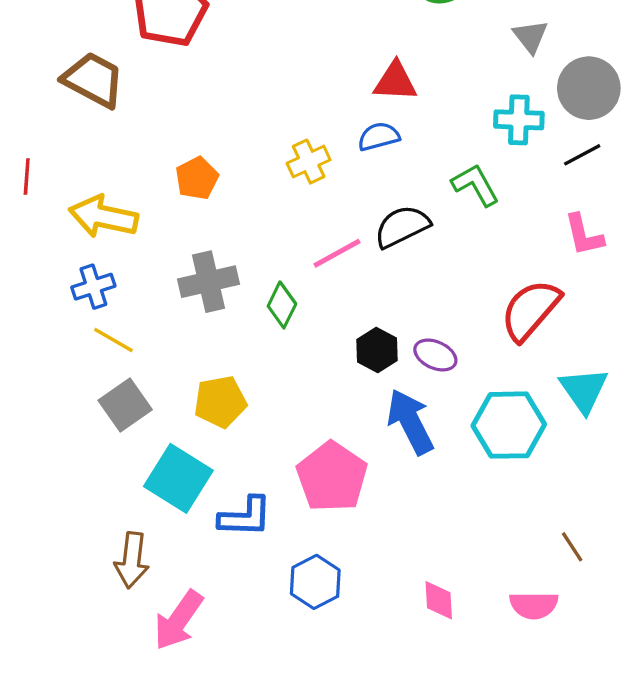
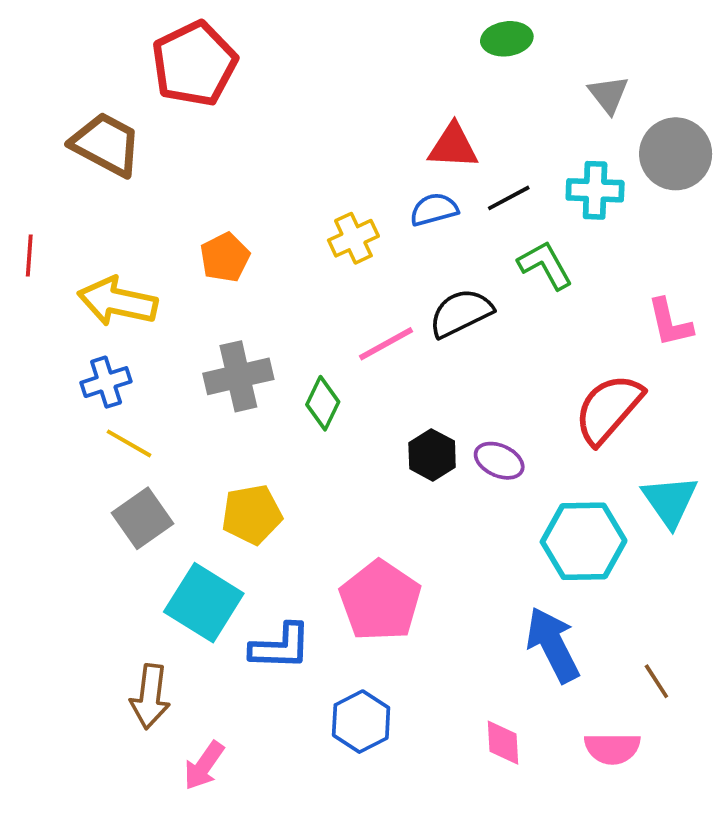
black line: (582, 155) -> (509, 198), moved
blue arrow: (410, 422) -> (553, 645), moved
pink arrow: (178, 620) -> (204, 766), size x0.7

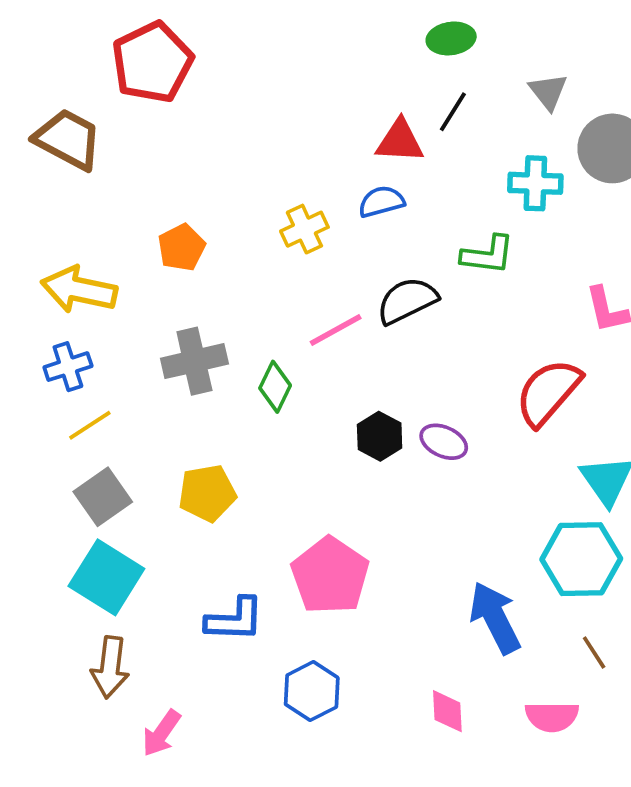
black line: (509, 198) -> (453, 112), moved, turned -30
green L-shape: (545, 265) -> (488, 255), turned 126
yellow line: (129, 443) -> (90, 425), turned -63
cyan hexagon: (584, 541) -> (581, 559), moved
cyan square: (204, 603) -> (106, 577), moved

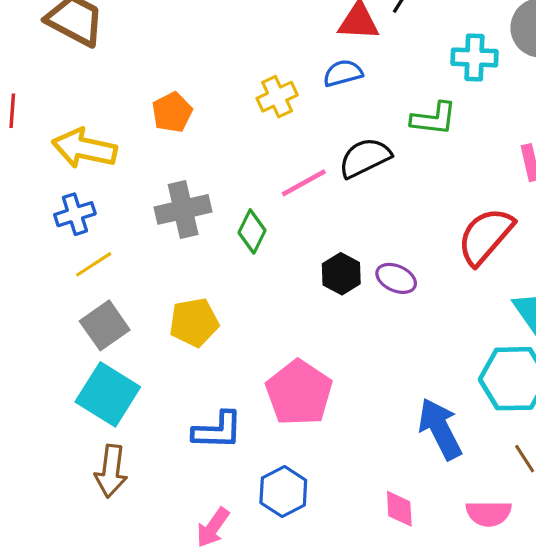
pink arrow: (161, 733) -> (213, 528), moved

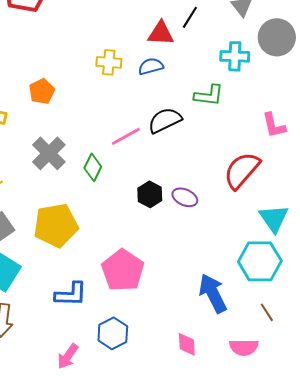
yellow cross: (277, 97) -> (109, 62), moved, turned 30
gray cross: (183, 209) -> (49, 153), turned -32
yellow pentagon: (194, 322) -> (56, 225), size x1.4

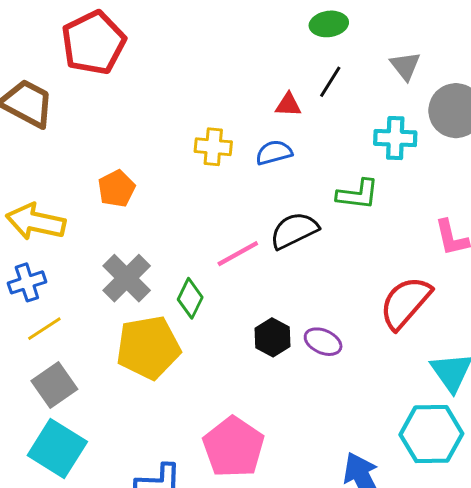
red triangle: (161, 33) -> (288, 105), size x0.7
yellow pentagon: (56, 225) -> (148, 347), moved

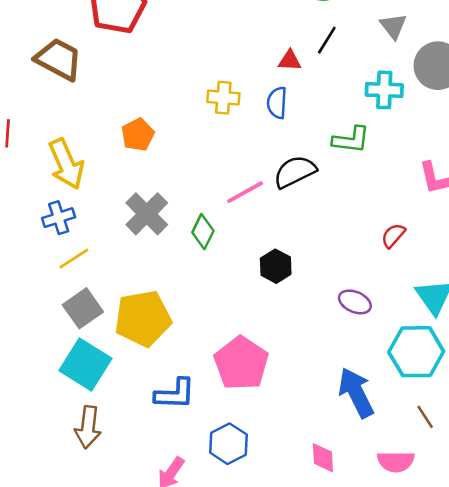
blue semicircle: (274, 152) -> (277, 103), turned -72
yellow arrow: (36, 222) -> (66, 164), turned -126
red semicircle: (405, 303) -> (393, 236), size x0.5
purple ellipse: (323, 342) -> (355, 302), moved
yellow pentagon: (148, 347) -> (143, 319), moved

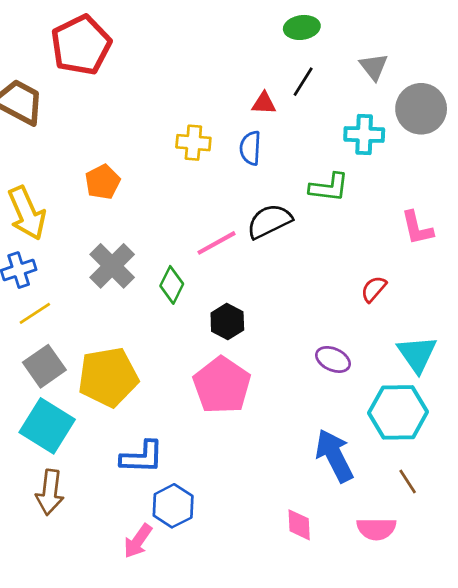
black hexagon: (276, 266) -> (227, 322), moved
pink pentagon: (241, 363) -> (222, 385), moved
blue hexagon: (228, 444) -> (173, 506), moved

